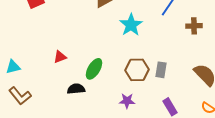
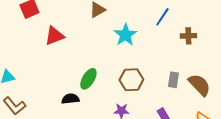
red triangle: (60, 57) -> (54, 36), moved, size x1.5
gray rectangle: (161, 70) -> (173, 80), moved

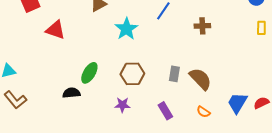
red triangle: (54, 36) -> (55, 30), turned 40
brown cross: (188, 36) -> (202, 26), moved

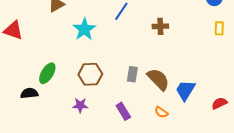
blue trapezoid: (237, 103) -> (185, 90), moved

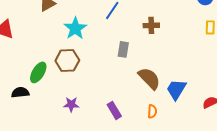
brown hexagon: (90, 74) -> (67, 60), moved
gray rectangle: (132, 74) -> (123, 49), moved
orange semicircle: (161, 112) -> (152, 111), turned -120

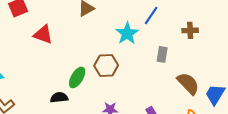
cyan star: (75, 28) -> (127, 33), moved

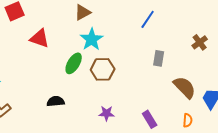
brown cross: (190, 30) -> (200, 42), moved, turned -35
cyan star: (127, 33) -> (92, 39), moved
green ellipse: (77, 77) -> (74, 63), moved

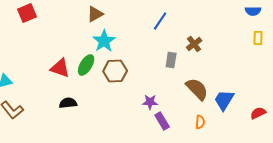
red triangle: (40, 38) -> (60, 68), moved
brown cross: (200, 42) -> (194, 44), moved
purple star: (107, 113) -> (150, 102), moved

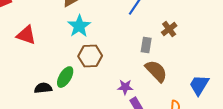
green ellipse: (86, 65) -> (65, 77), moved
red triangle: (60, 68) -> (26, 35), moved
brown semicircle: (197, 89) -> (156, 71), moved

